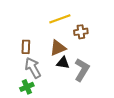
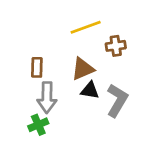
gray arrow: (33, 68) -> (47, 98), turned -150

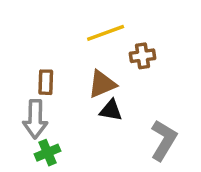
gray arrow: (47, 98) -> (35, 119), moved
gray L-shape: (117, 100) -> (164, 140), moved

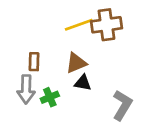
brown cross: (143, 56) -> (106, 25), moved, size x1.6
green cross: (48, 153) -> (50, 97), moved

